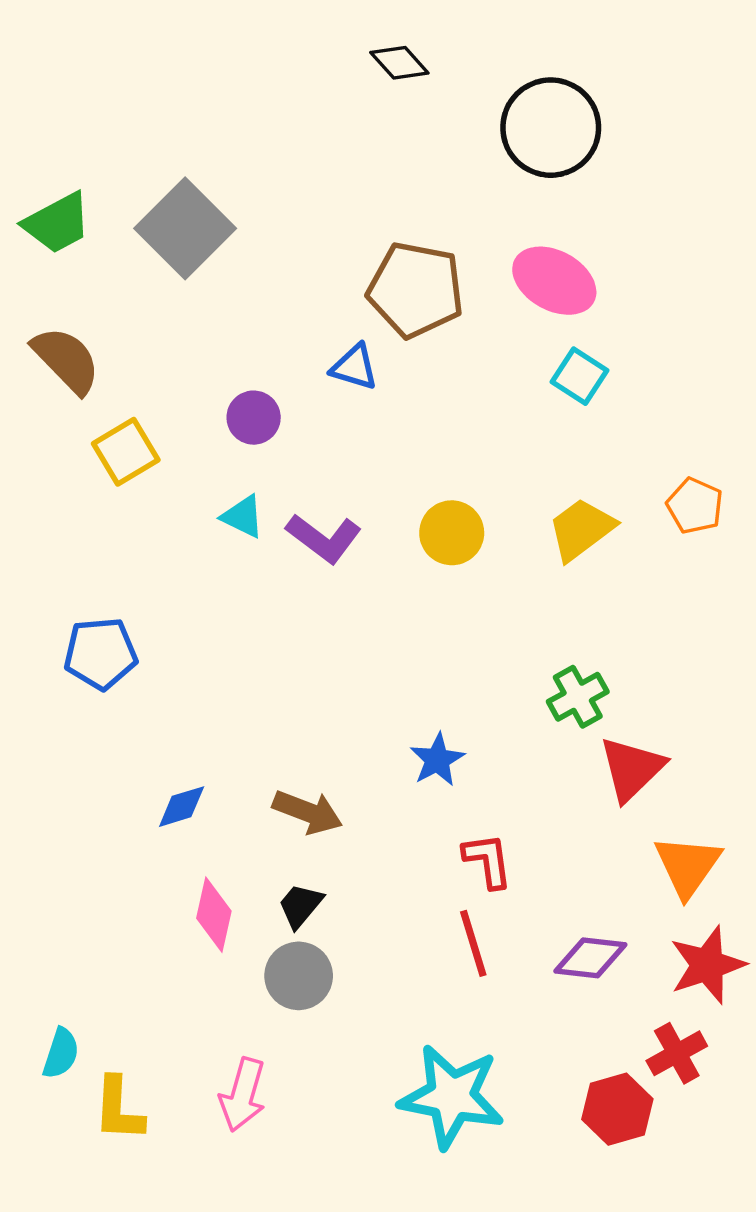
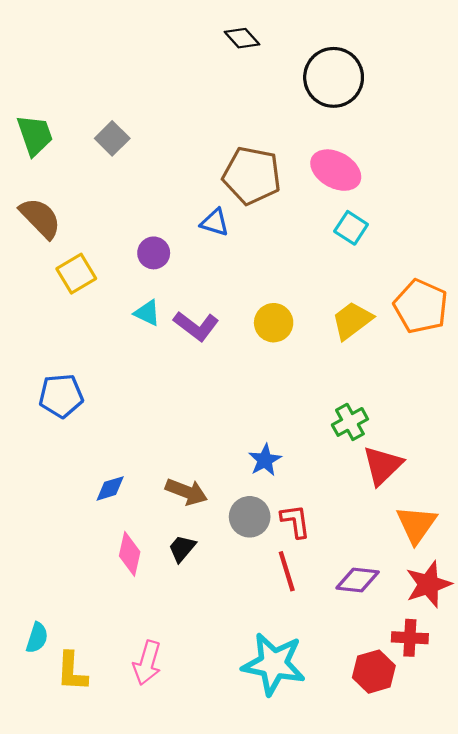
green trapezoid: (57, 223) -> (35, 135), turned -81
gray square: (185, 228) -> (112, 138), size x0.6
orange pentagon: (695, 506) -> (421, 306), size x1.6
gray circle: (299, 976) -> (250, 517), moved
red cross: (677, 1053) -> (410, 638), turned 32

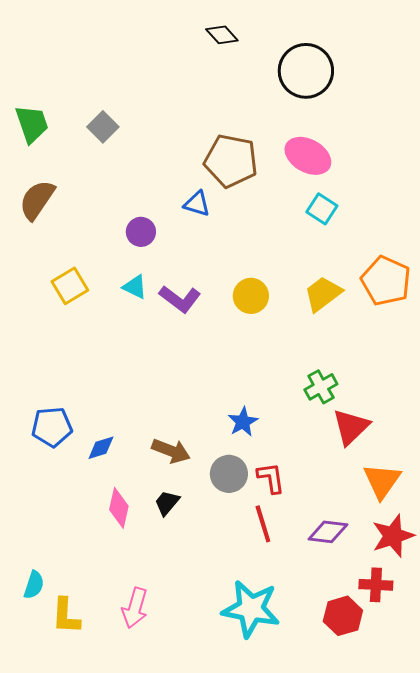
brown semicircle: (40, 218) -> (37, 200), turned -102
yellow square: (76, 274) -> (70, 286), moved
blue pentagon: (61, 396) -> (52, 427), moved

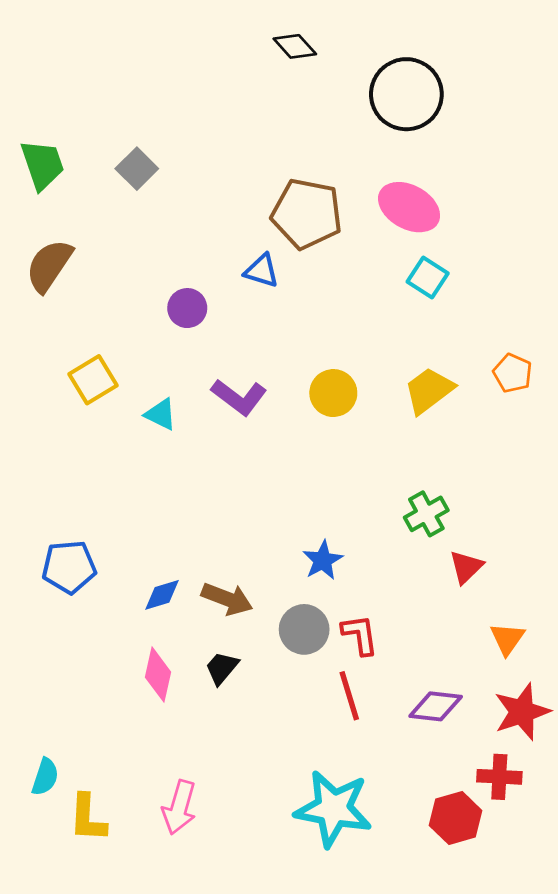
orange pentagon: (386, 281) -> (513, 373), size x0.6
cyan triangle: (135, 287) -> (161, 414), moved
red triangle: (351, 427) -> (466, 567), size x0.7
blue diamond: (101, 448) -> (162, 595), moved
orange triangle: (382, 481) -> (507, 639), size x0.7

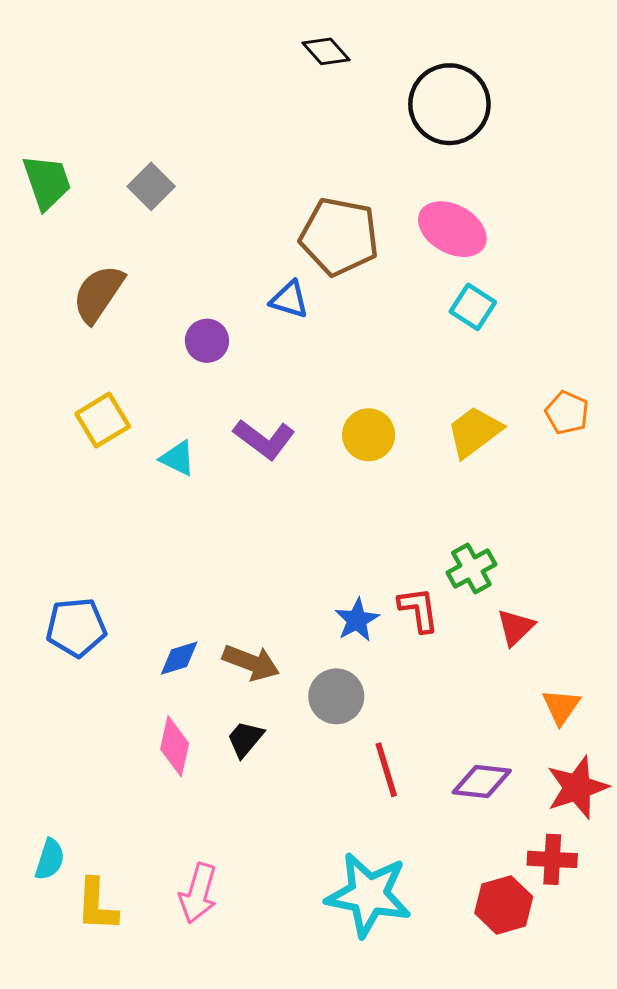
brown semicircle: (49, 266) -> (98, 294), moved
red L-shape: (360, 635) -> (419, 610), moved

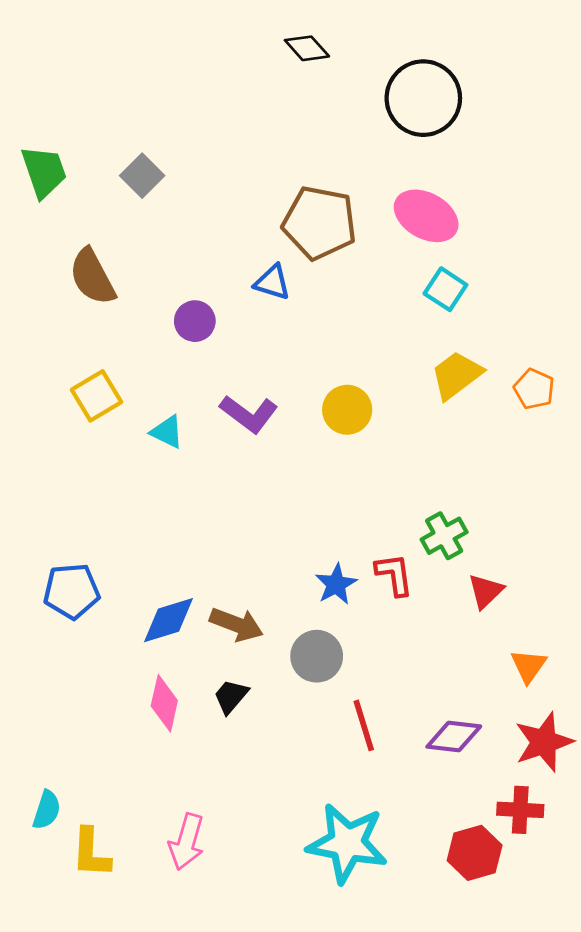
brown semicircle: (98, 294) -> (92, 277), turned -62
yellow trapezoid: (474, 432) -> (457, 375), moved
blue diamond: (179, 658) -> (169, 620), size x1.4

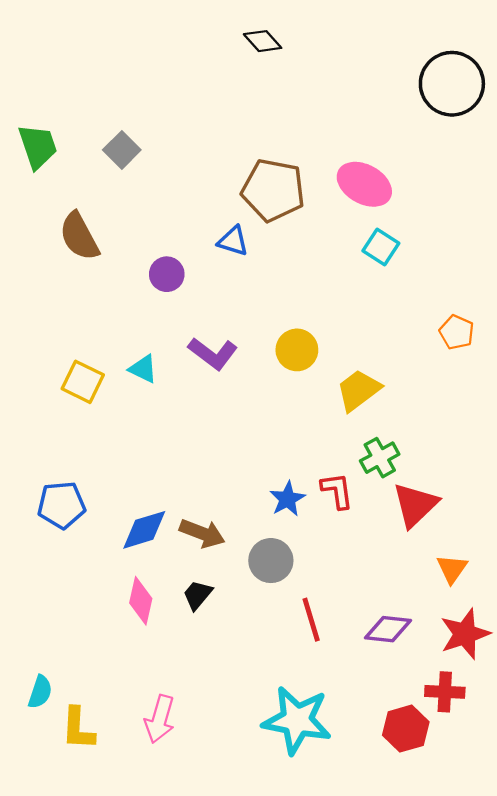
black circle: (423, 98) -> (452, 84), moved
yellow trapezoid: (457, 375) -> (358, 390), moved
yellow square: (97, 396) -> (83, 382), moved, turned -33
red triangle: (486, 591) -> (415, 505), size x1.5

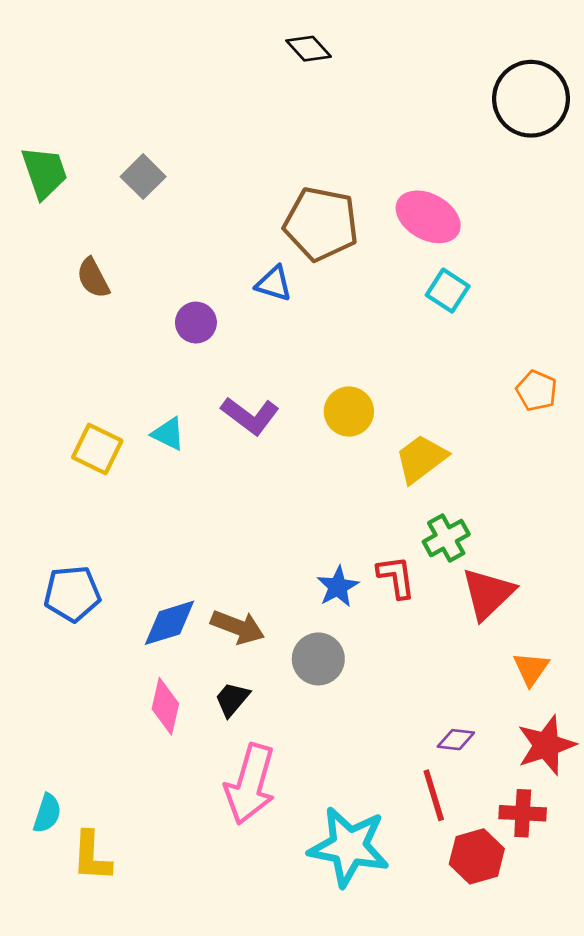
brown semicircle: (79, 236) -> (93, 278), size x0.7
red line: (311, 620) -> (434, 795), moved
purple diamond: (388, 629) -> (456, 740), size x0.7
pink arrow: (160, 719) -> (250, 784), moved, size x1.4

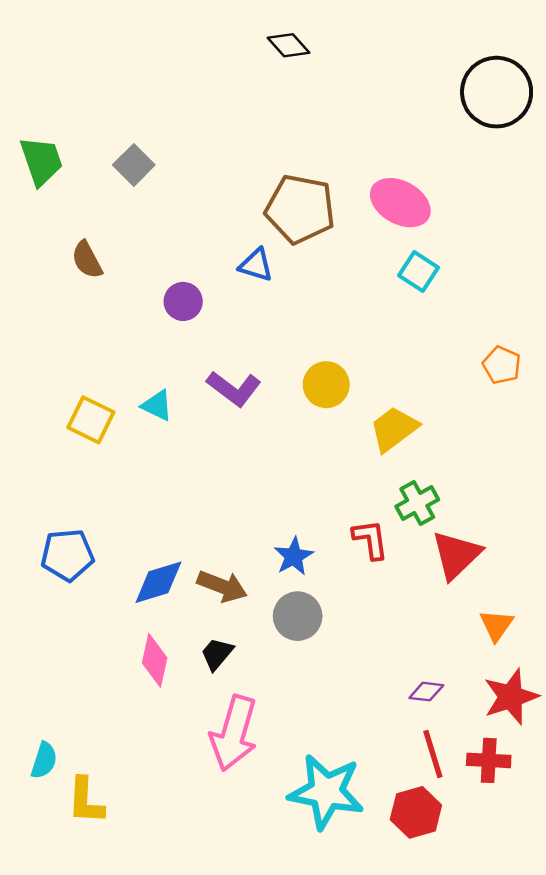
blue star: (338, 587) -> (294, 556), moved
red line: (434, 795) -> (433, 754), moved
red hexagon: (477, 856) -> (416, 812), moved

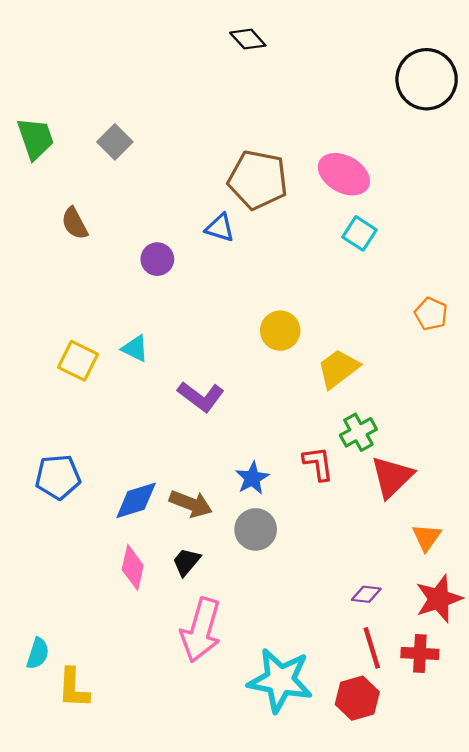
purple L-shape: (234, 389) -> (201, 397), moved

